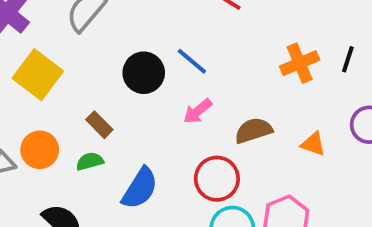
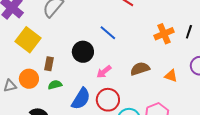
black circle: (144, 73) -> (83, 52), moved
pink arrow: (198, 111) -> (104, 72), moved
brown rectangle: (99, 125) -> (49, 64), moved, turned 56
red circle: (217, 179) -> (108, 100), moved

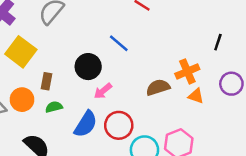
orange cross: (164, 34) -> (187, 71), moved
pink arrow: (104, 72) -> (103, 91), moved

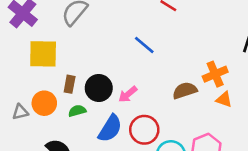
yellow square: (21, 52) -> (43, 54), turned -36
black circle: (88, 67) -> (99, 88), moved

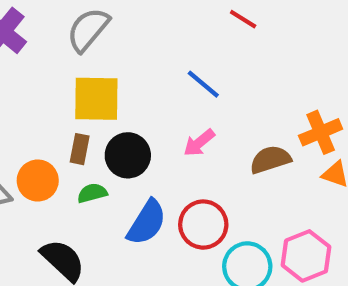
yellow square: (43, 54) -> (96, 99), moved
pink arrow: (128, 94) -> (199, 143), moved

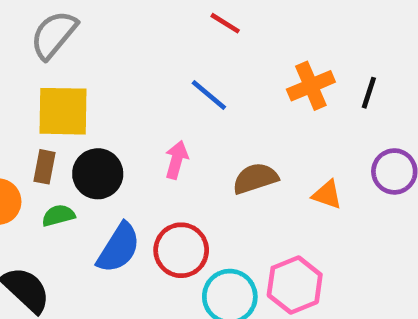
blue line: (203, 84) -> (209, 95), moved
orange cross: (321, 132) -> (311, 86), moved
pink arrow: (199, 143) -> (177, 160), turned 144

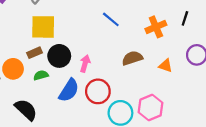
orange cross: (311, 86) -> (156, 27), moved
pink arrow: (177, 160) -> (85, 63), moved
brown rectangle: (44, 167) -> (35, 53), turned 56

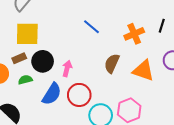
brown semicircle: (132, 58) -> (112, 63), turned -48
orange triangle: (166, 66) -> (143, 71), size x1.6

